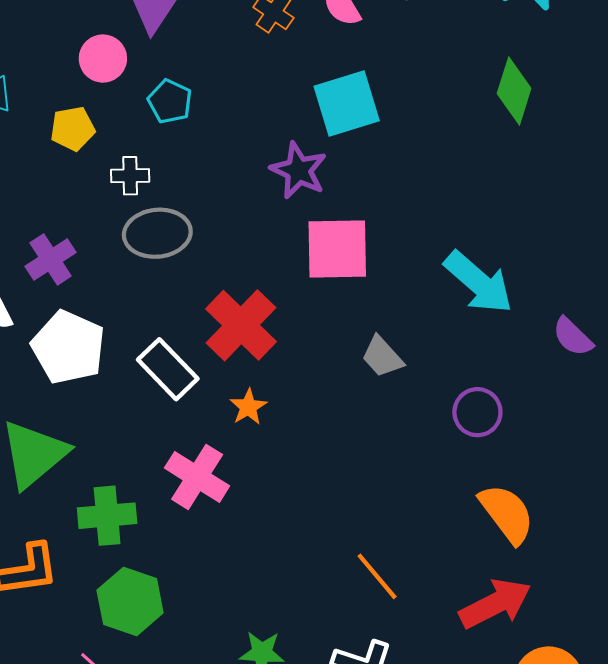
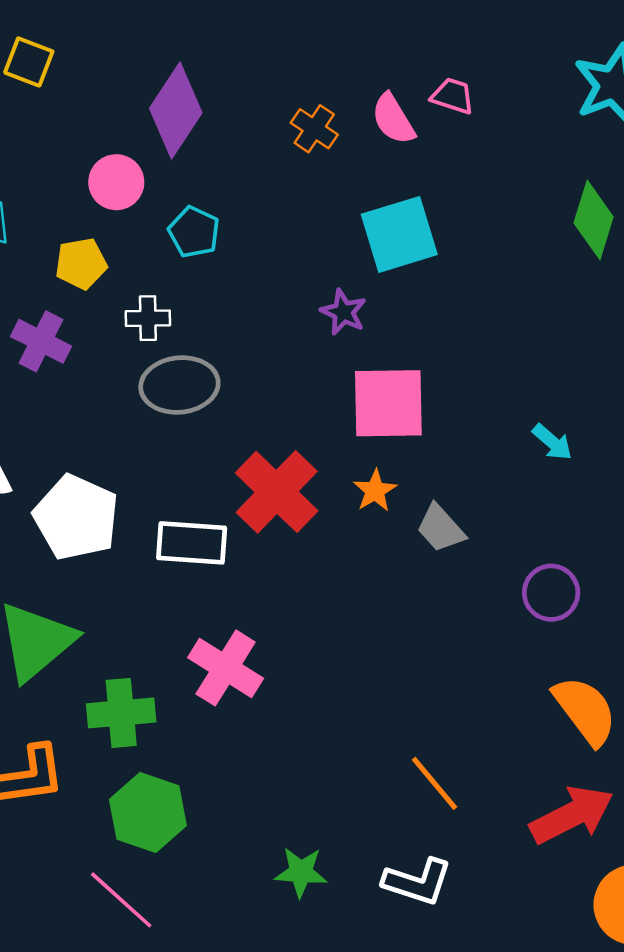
purple star: (299, 170) -> (343, 312), size x0.7
purple cross: (51, 259) -> (41, 341), moved, turned -30
cyan arrow: (478, 282) -> (552, 442), size x0.5
white rectangle: (168, 369) -> (192, 543), turned -42
orange star: (248, 407) -> (375, 491), moved

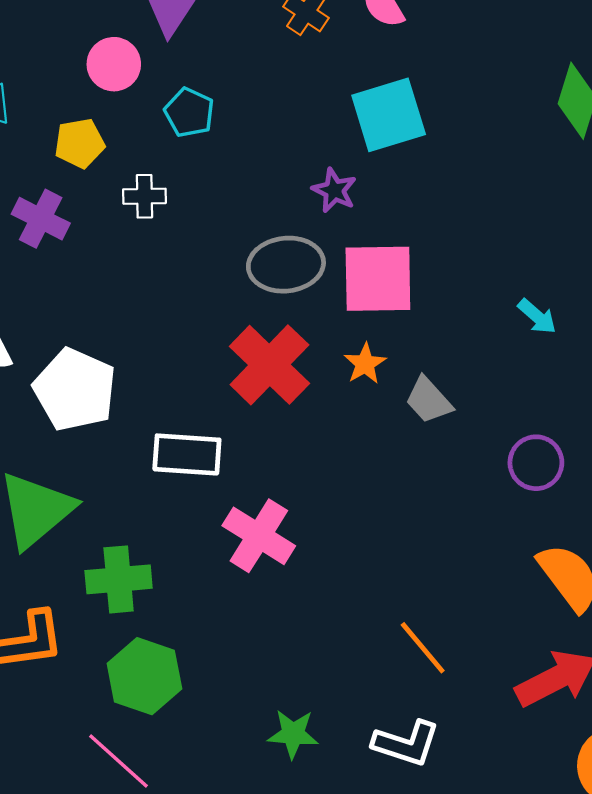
gray ellipse: (179, 385) -> (286, 265), moved
white rectangle: (192, 543) -> (187, 454), moved
pink cross: (226, 668) -> (259, 536), moved

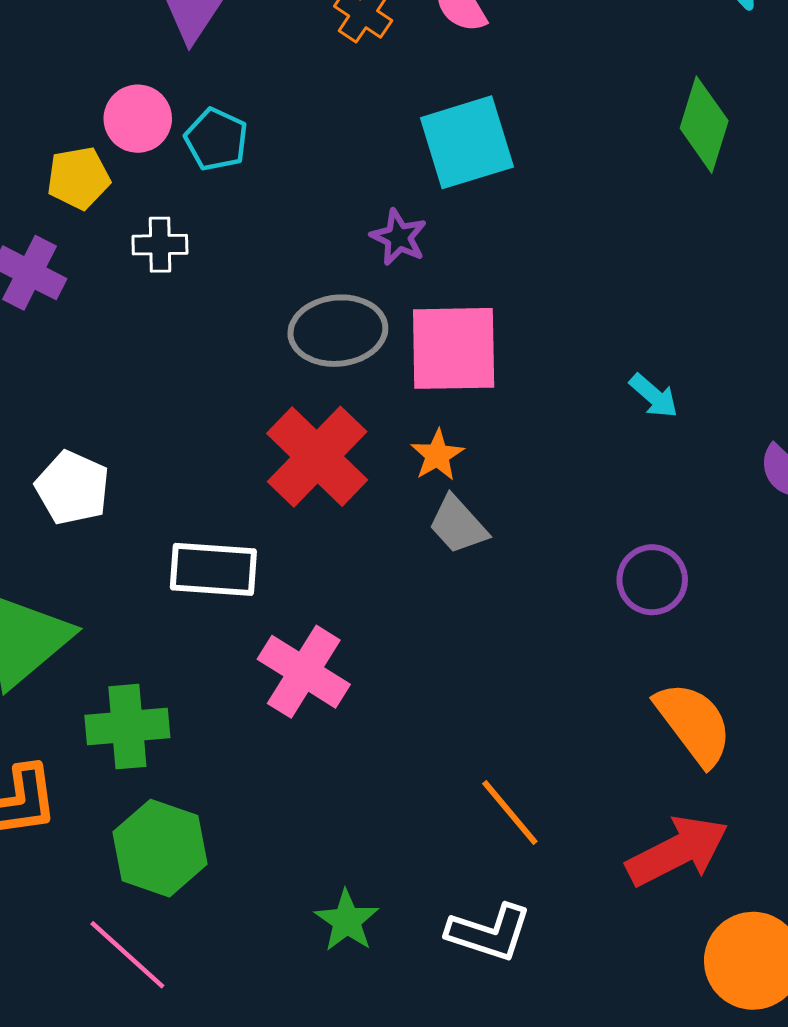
pink circle: (114, 64) -> (138, 119), moved
white pentagon: (75, 390) -> (73, 488), size x0.7
gray trapezoid: (429, 400) -> (458, 525), moved
green star: (293, 734) -> (347, 921), turned 30

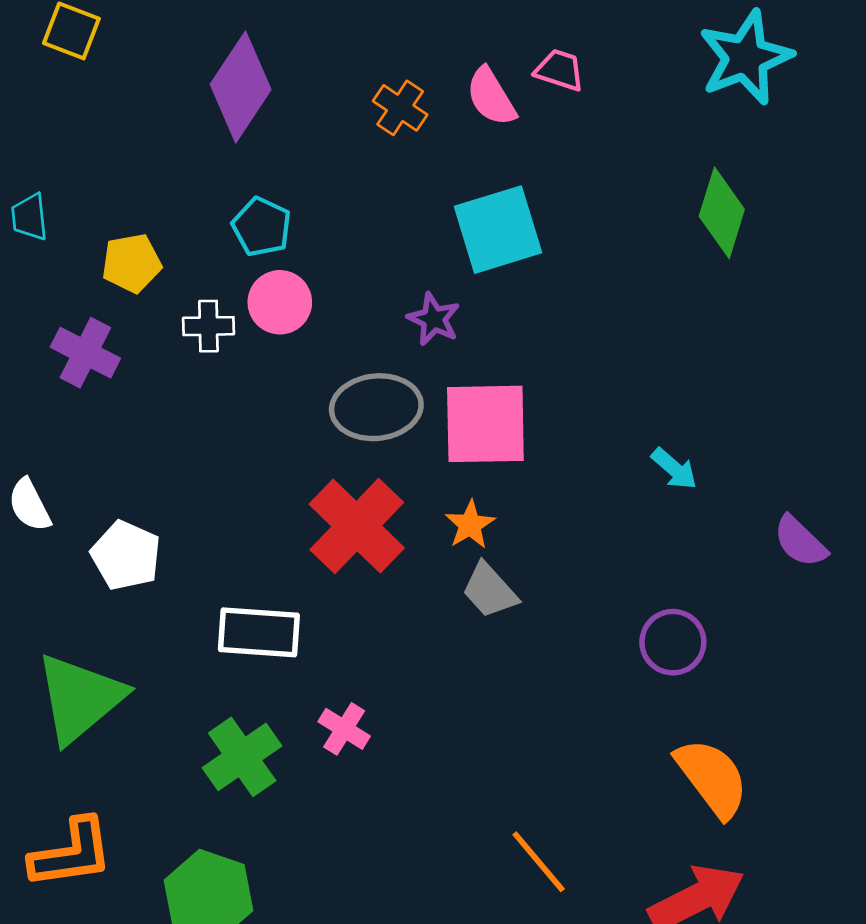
pink circle: (138, 119) -> (280, 302), moved
pink cross: (304, 672) -> (344, 729), size x0.6
green cross: (127, 727) -> (242, 757), moved, turned -30

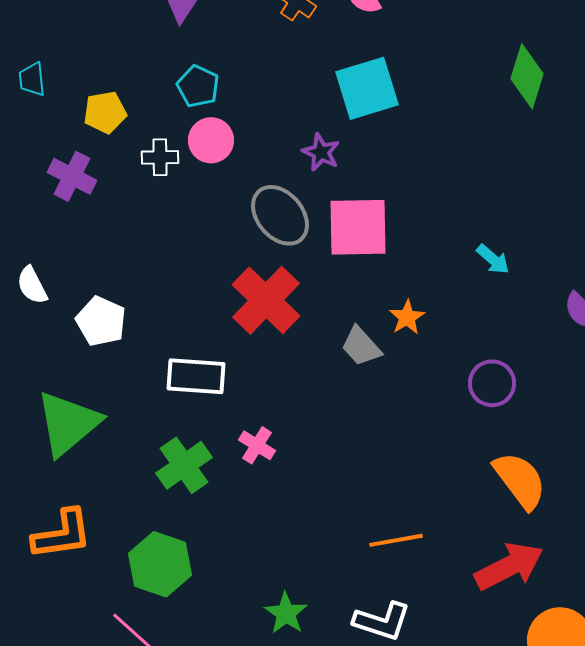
gray ellipse: (376, 407) -> (280, 215), turned 56
orange star: (470, 525) -> (407, 317), moved
orange line: (539, 862) -> (396, 540), turned -60

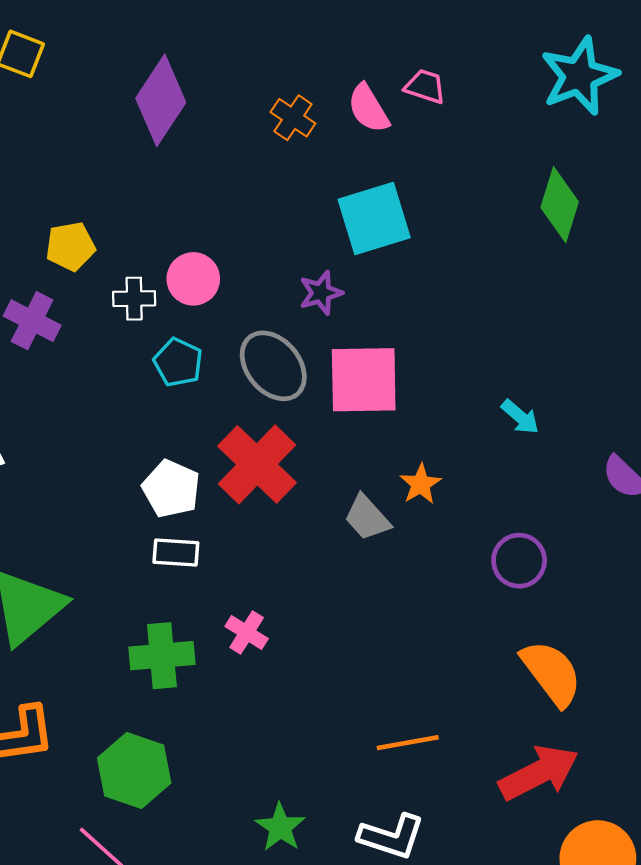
cyan pentagon: (198, 86) -> (178, 362), moved
purple star: (321, 152) -> (321, 293), turned 30
white pentagon: (101, 321) -> (171, 489), moved
white rectangle: (196, 376) -> (176, 552), size x0.7
green cross: (184, 465) -> (162, 656), turned 30

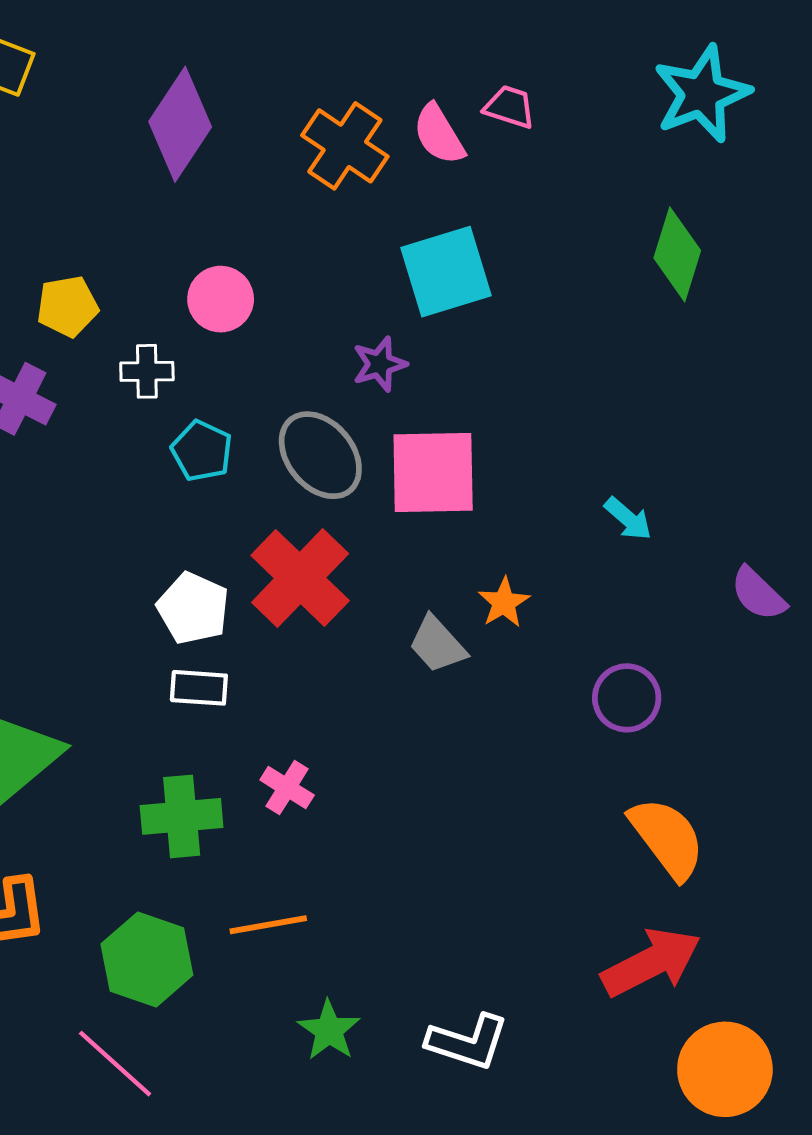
orange cross: (293, 118) -> (345, 146), size x1.5
pink circle: (193, 279) -> (221, 299), moved
orange line: (408, 743) -> (268, 925), moved

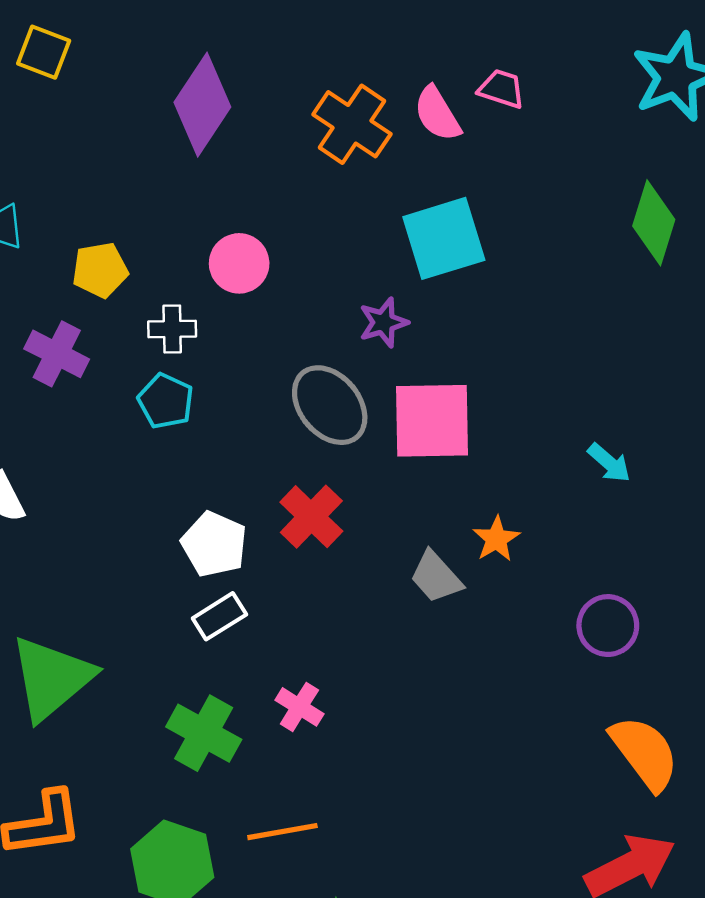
cyan pentagon: (202, 451) -> (166, 401), moved
red cross: (300, 578) -> (311, 517), size x0.7
white rectangle: (199, 688) -> (219, 616), turned -36
green cross: (182, 816) -> (204, 733), turned 34

